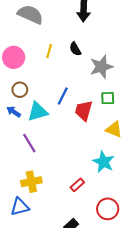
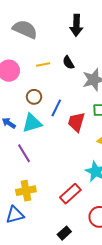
yellow line: (49, 51) -> (43, 65), turned 64
brown circle: (20, 90) -> (34, 97), moved
red rectangle: (77, 185) -> (70, 194), size x1.5

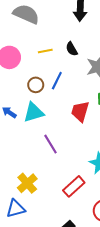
blue line: (56, 108) -> (57, 81), moved
purple line: (24, 153) -> (51, 144), moved
yellow cross: (26, 191) -> (27, 183), turned -30

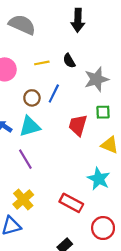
purple line: (51, 144) -> (25, 159), moved
red rectangle: (74, 186) -> (71, 203), turned 70

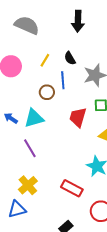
yellow line: (42, 63) -> (45, 60), turned -48
blue line: (54, 94) -> (63, 80), moved, turned -30
brown circle: (32, 98) -> (47, 92), moved

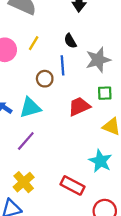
yellow line: (45, 60) -> (34, 43), moved
red trapezoid: (78, 117) -> (79, 106), turned 50
purple line: (30, 148) -> (26, 141), turned 72

